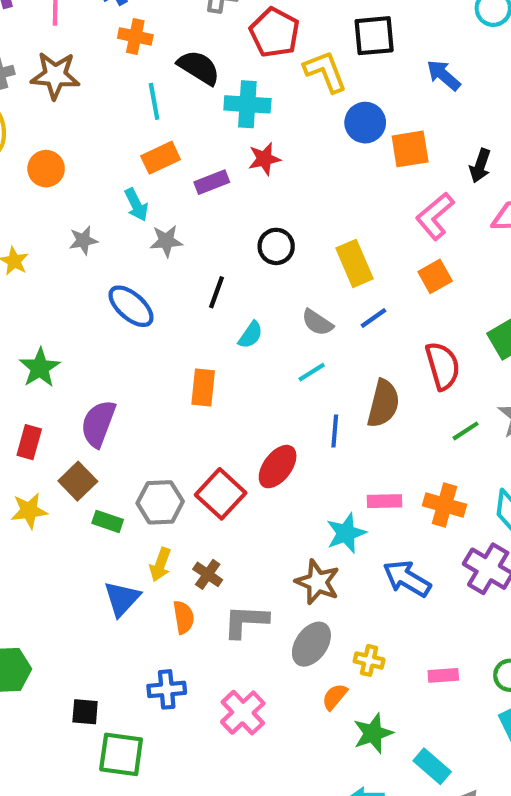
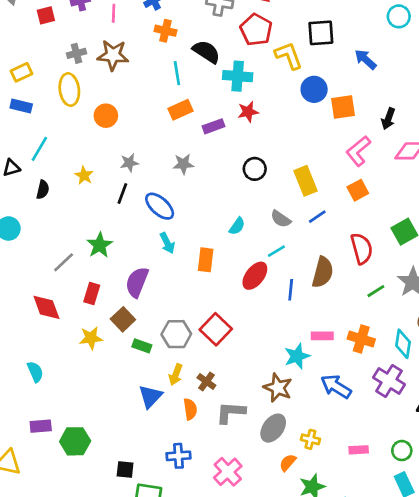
cyan arrow: (136, 205) -> (167, 243), moved
black line: (217, 292) -> (122, 194), moved
red ellipse: (278, 467) -> (255, 276), moved

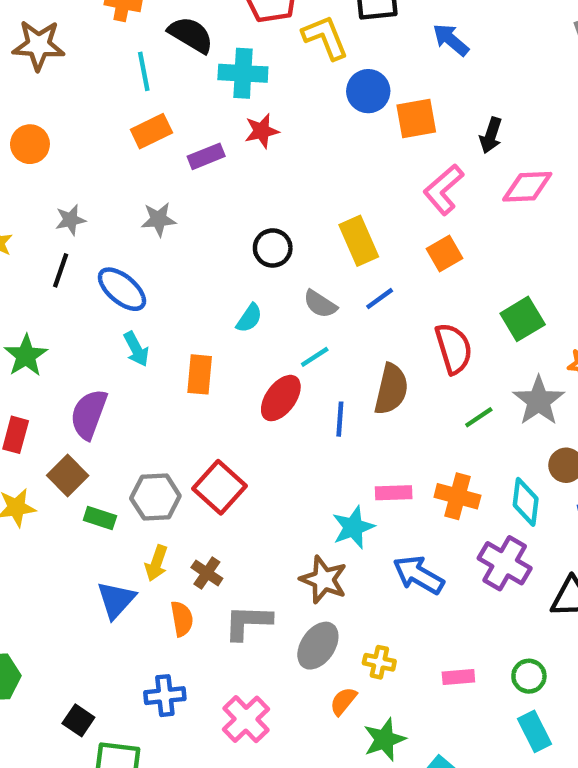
black circle: (255, 169) -> (273, 248), moved
black square: (125, 469) -> (78, 720), turned 30

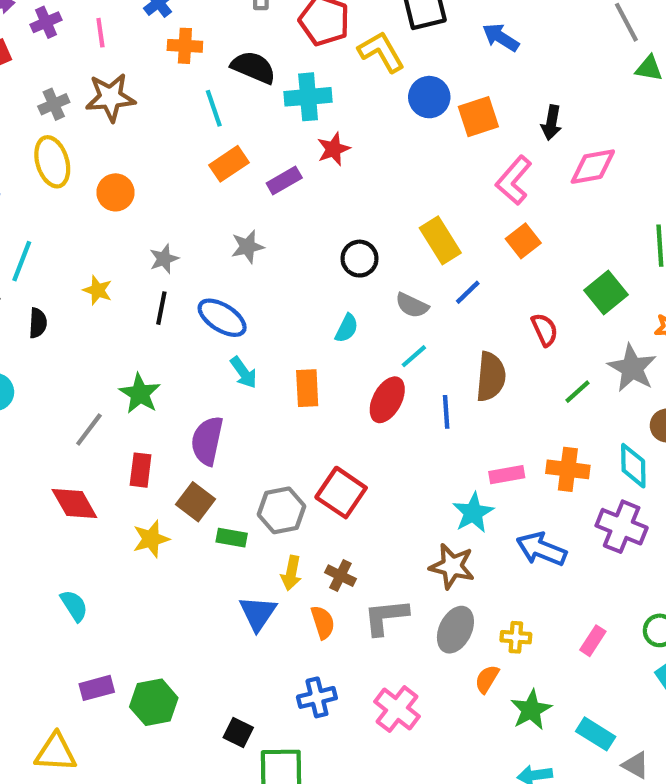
red semicircle: (454, 348) -> (545, 330), size x0.7
pink rectangle: (458, 677) -> (593, 641), turned -44

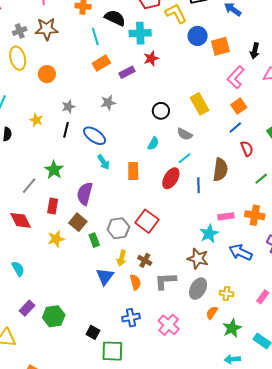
blue line: (468, 292) -> (235, 127), moved
green rectangle: (232, 538) -> (94, 240), turned 56
purple rectangle: (97, 688) -> (27, 308), turned -35

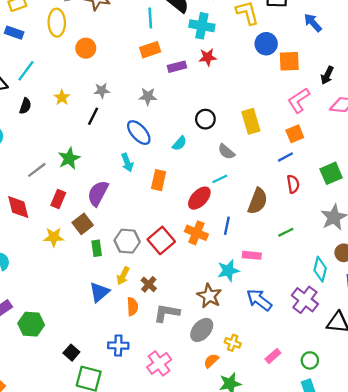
blue ellipse: (95, 136) -> (139, 133), moved
cyan semicircle: (153, 143) -> (179, 143), moved
green line: (261, 179) -> (286, 232), moved
blue line: (198, 185) -> (227, 226), moved
orange cross: (255, 215) -> (196, 233), moved

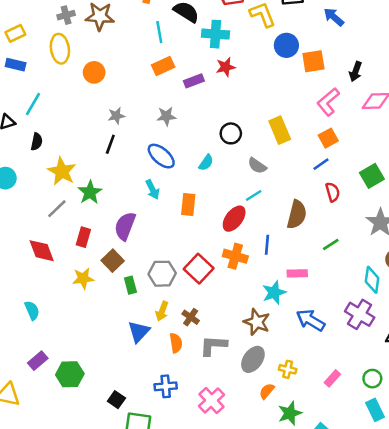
yellow star: (62, 97) -> (62, 171), moved, size x1.6

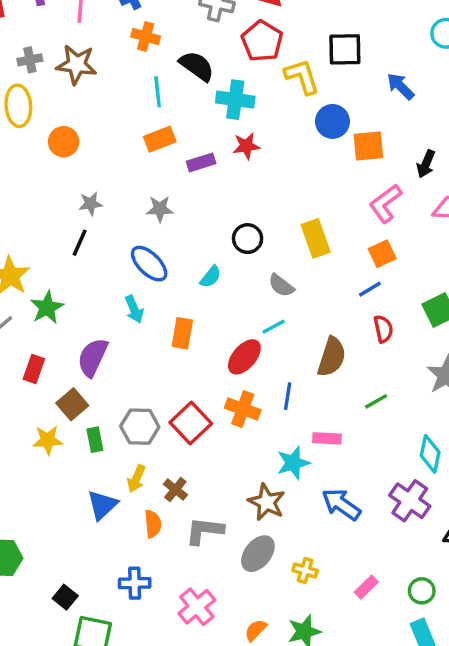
yellow star: (83, 278) -> (48, 440), moved
orange semicircle: (267, 391) -> (256, 630), moved

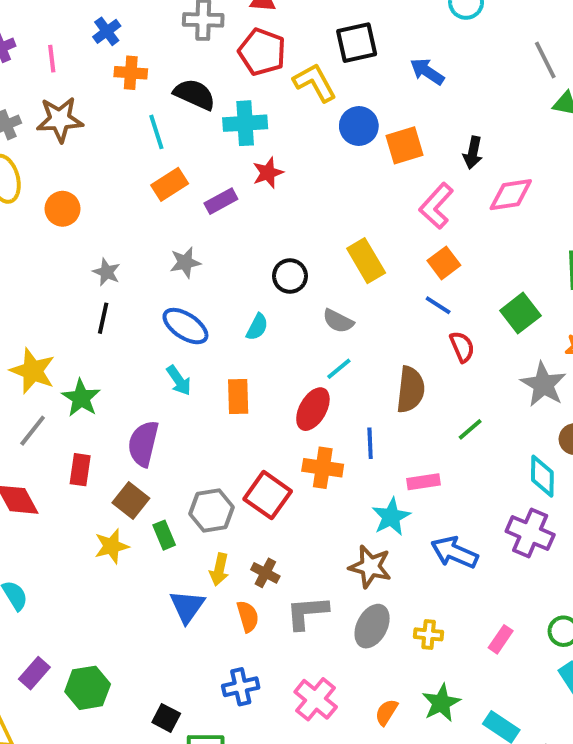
gray star: (91, 204) -> (107, 272), turned -30
blue line: (370, 289) -> (438, 305), turned 75

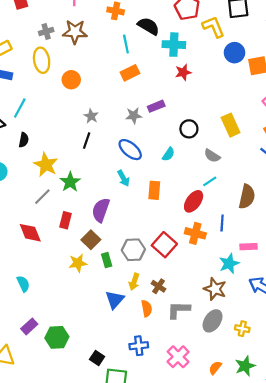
purple rectangle: (221, 201) -> (156, 106), moved

